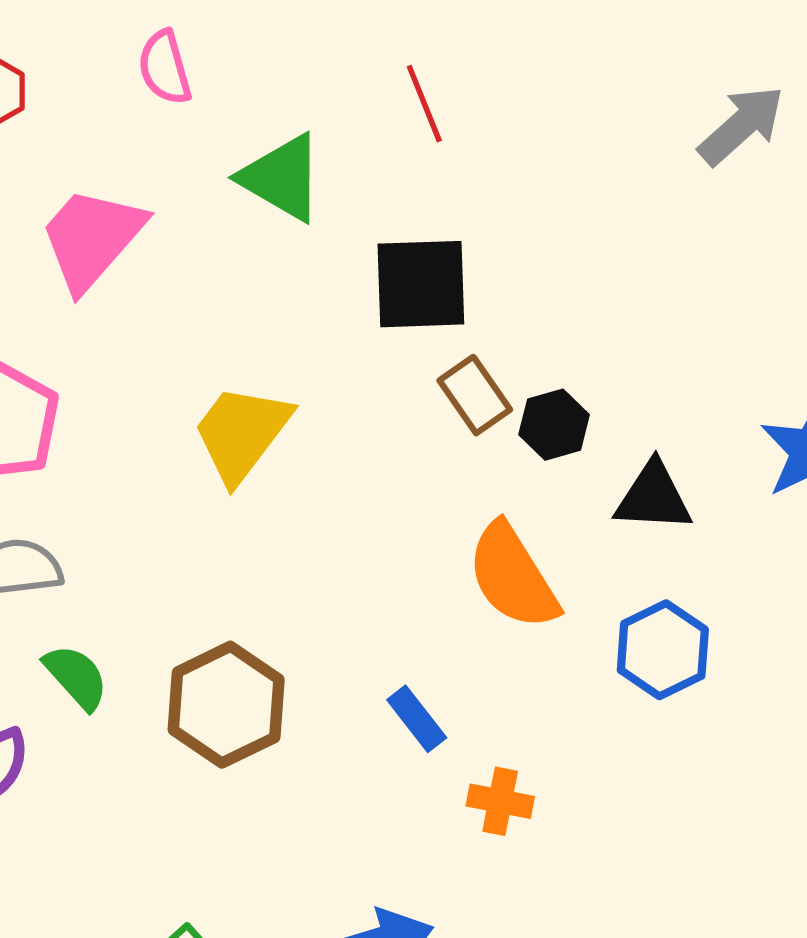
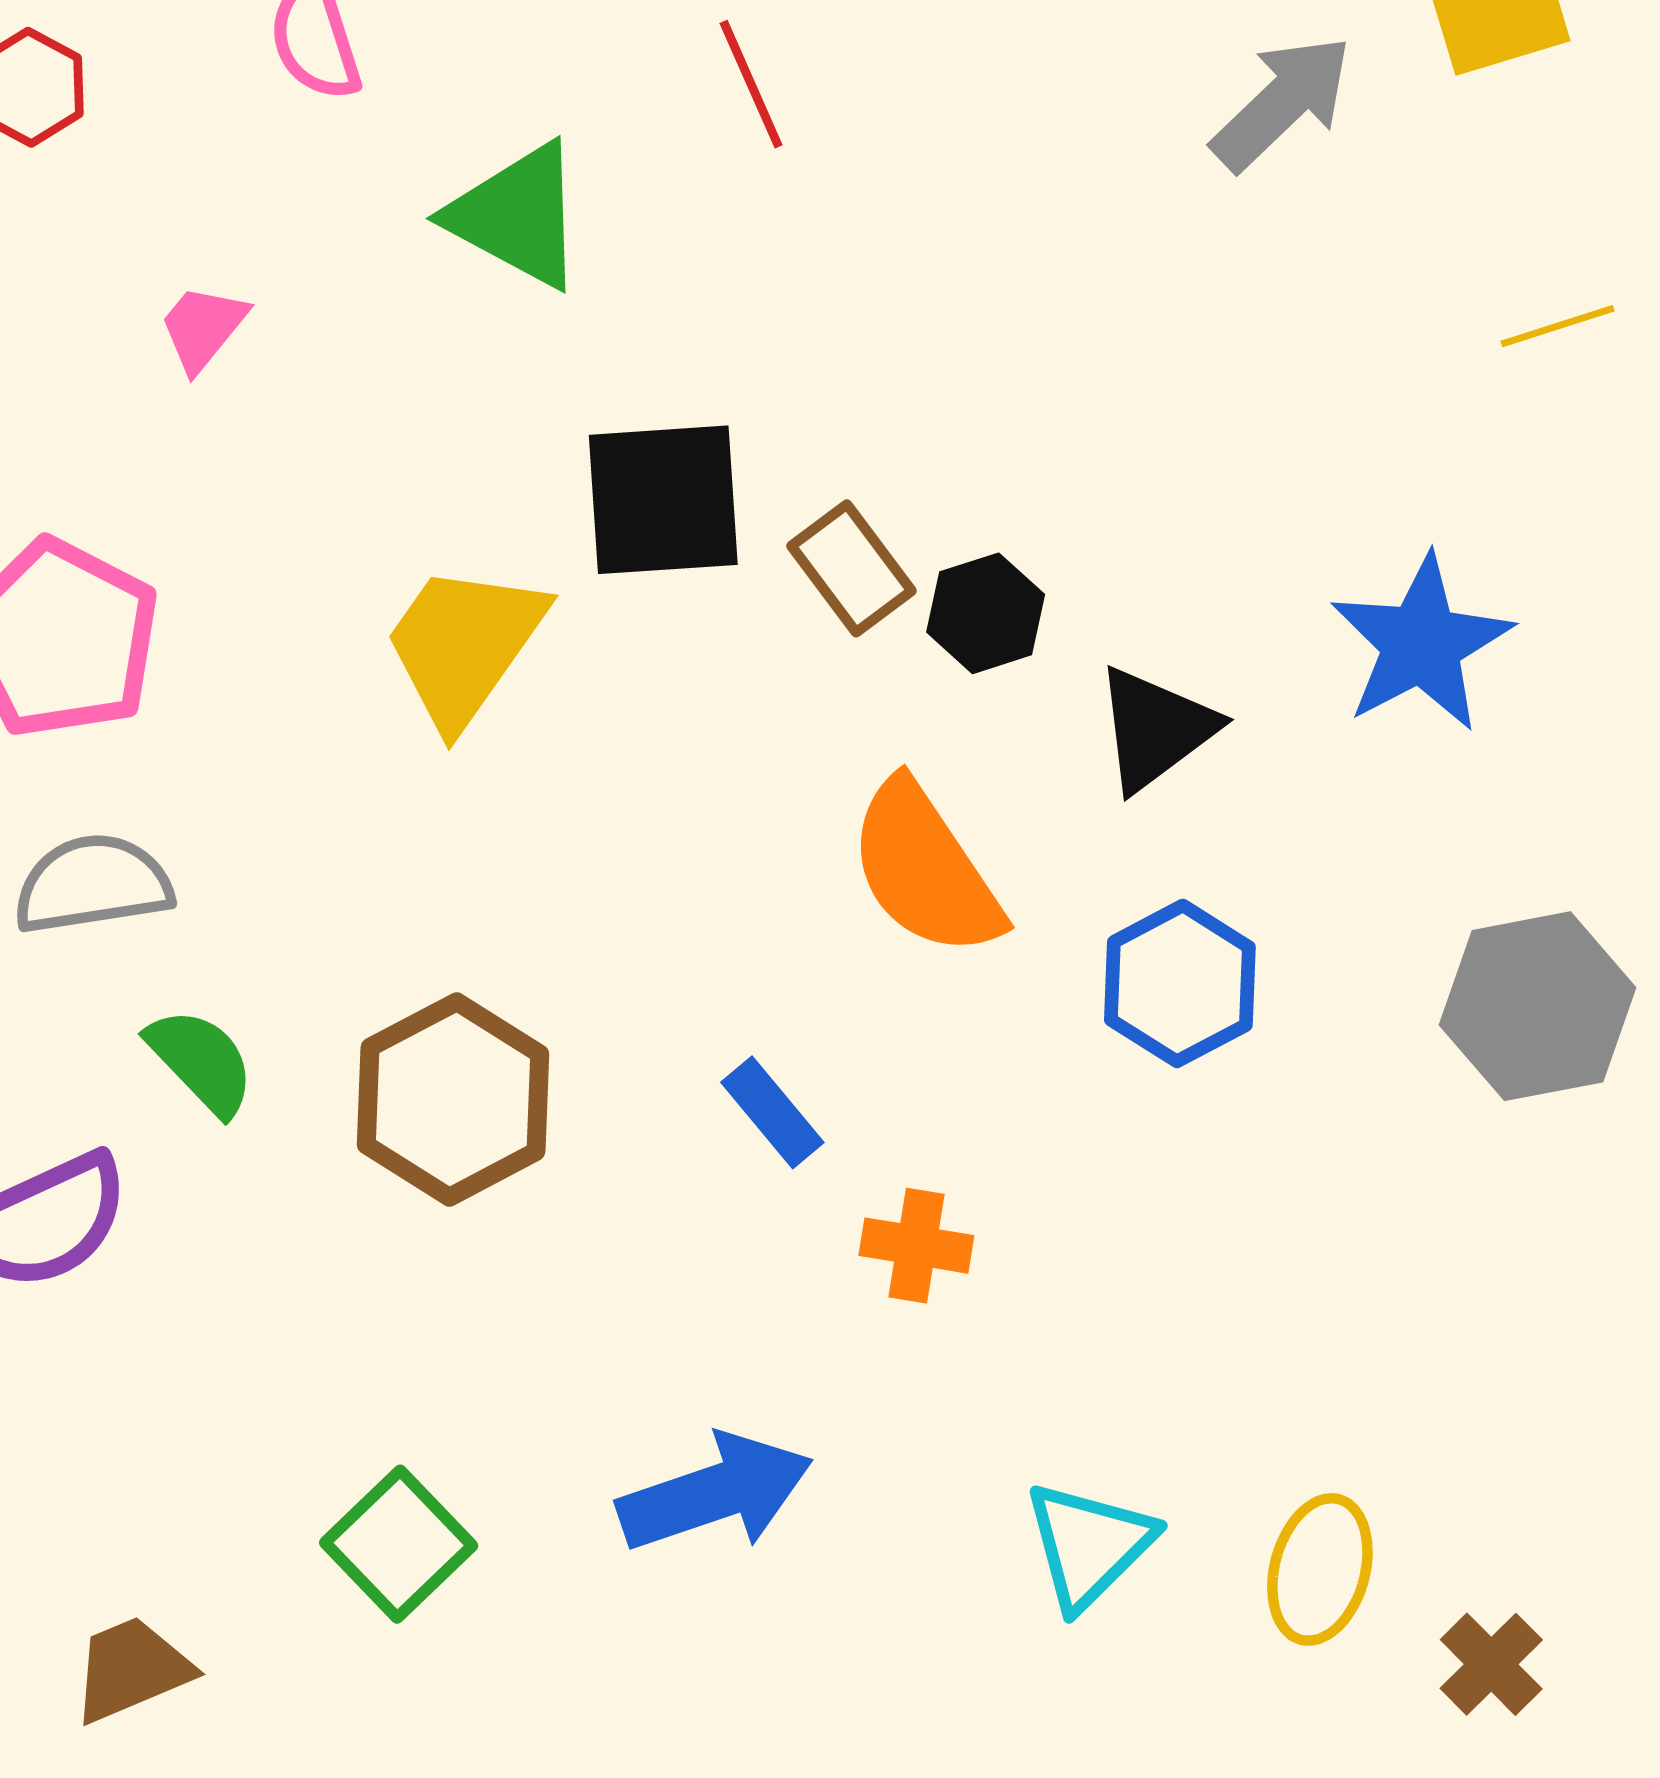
pink trapezoid: (92, 238) -> (203, 328), size x0.5
black square: (421, 284) -> (663, 500), moved
black triangle: (653, 497) -> (1156, 729), turned -38

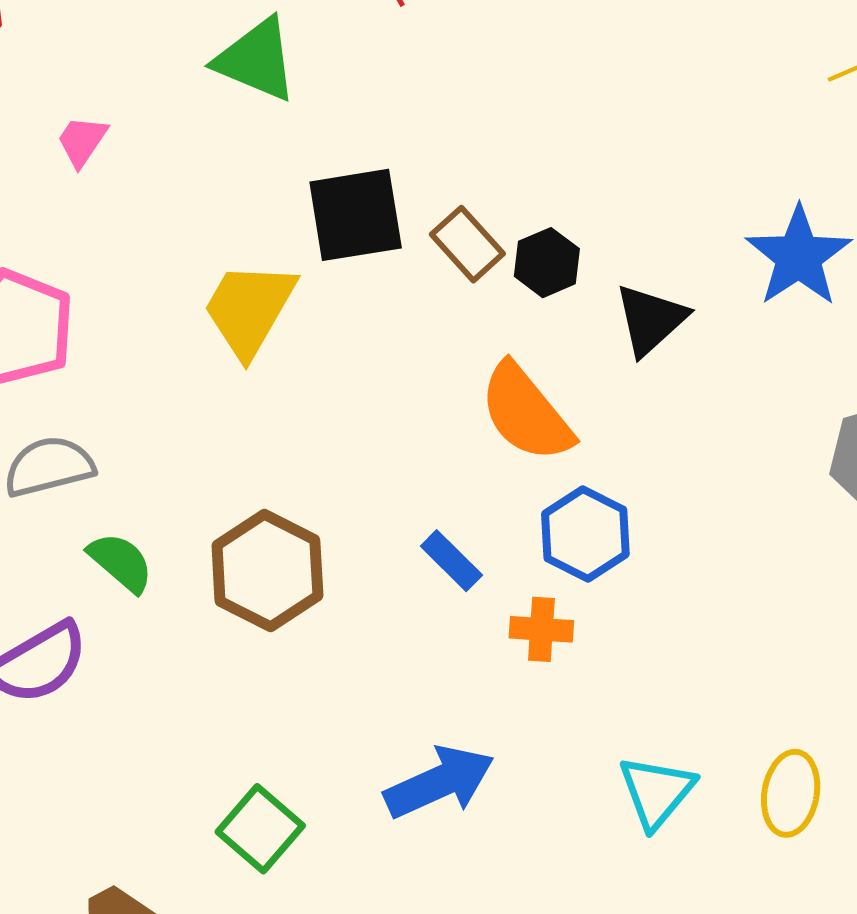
blue hexagon: (1180, 983) -> (585, 534), moved

